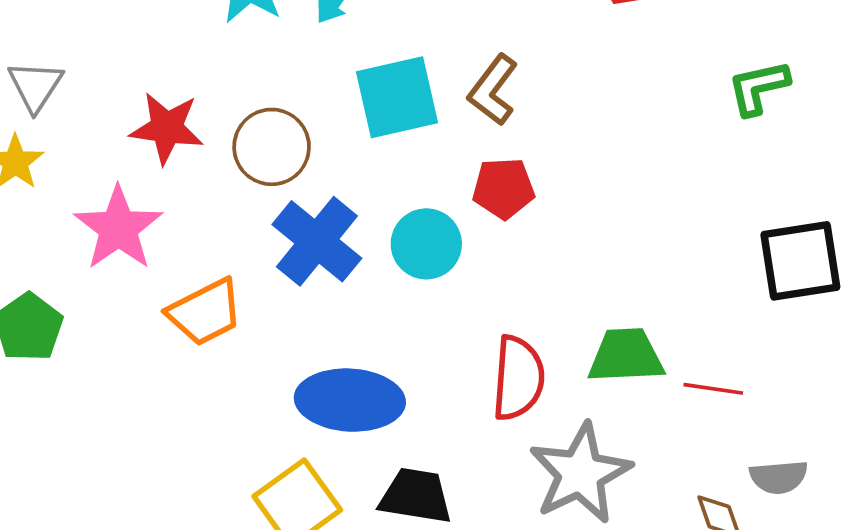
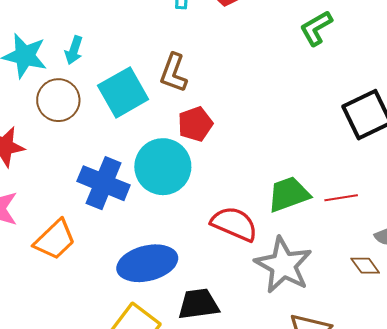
brown circle: (272, 147) -> (58, 100), moved
cyan circle: (426, 244) -> (163, 167), size x1.4
red semicircle: (518, 378) -> (234, 224), turned -54

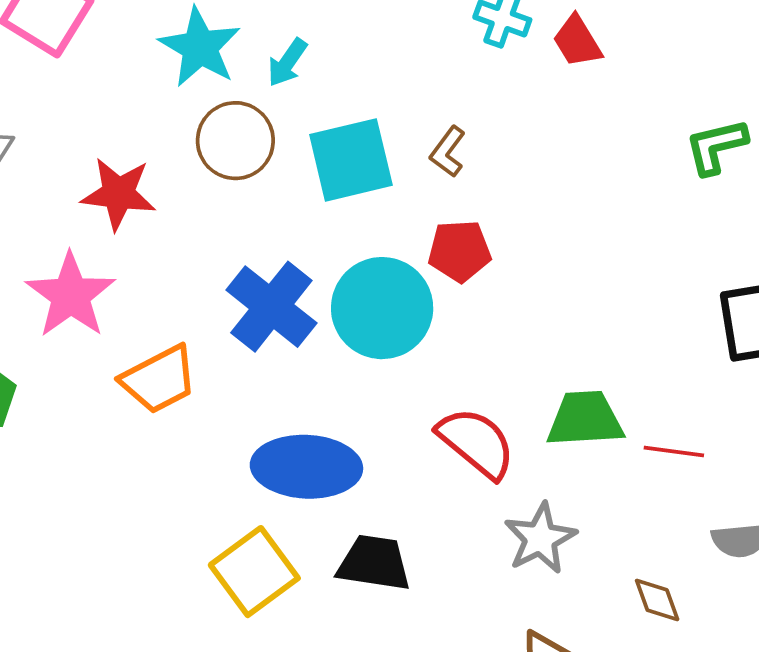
brown L-shape: (174, 73) -> (448, 152), size x0.7
gray star: (283, 265) -> (540, 538), size x0.7
brown diamond: (365, 266) -> (657, 600), moved

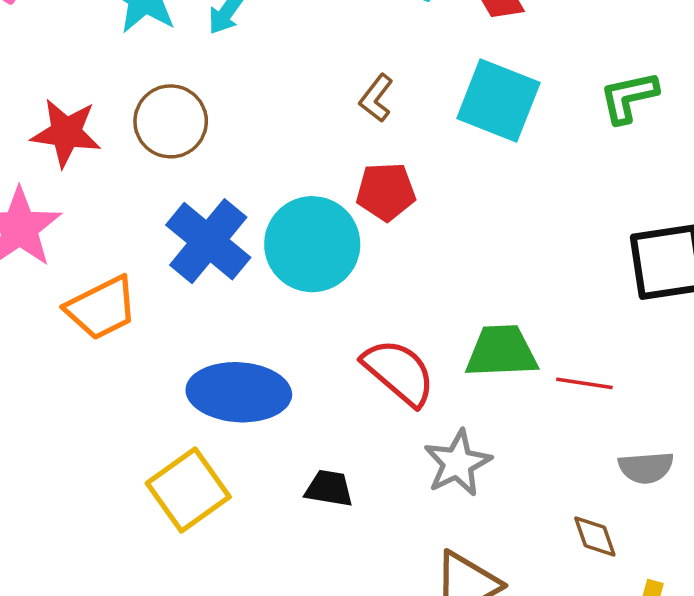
brown circle: (235, 141) -> (171, 121), moved
cyan square: (351, 160) -> (498, 101), moved, turned 34
black trapezoid: (374, 563) -> (329, 488), moved, size x0.7
brown diamond: (657, 600) -> (595, 536), moved

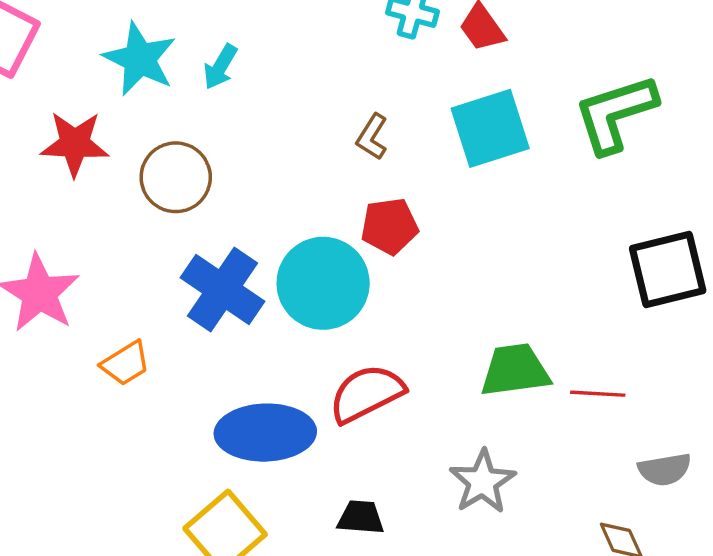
green L-shape: (629, 97) -> (615, 114), size x1.5
cyan square: (498, 101) -> (490, 128), turned -34
red star: (66, 133) -> (75, 144), moved
orange trapezoid: (102, 308) -> (125, 363), size x0.7
red semicircle: (399, 372) -> (367, 394), moved, turned -62

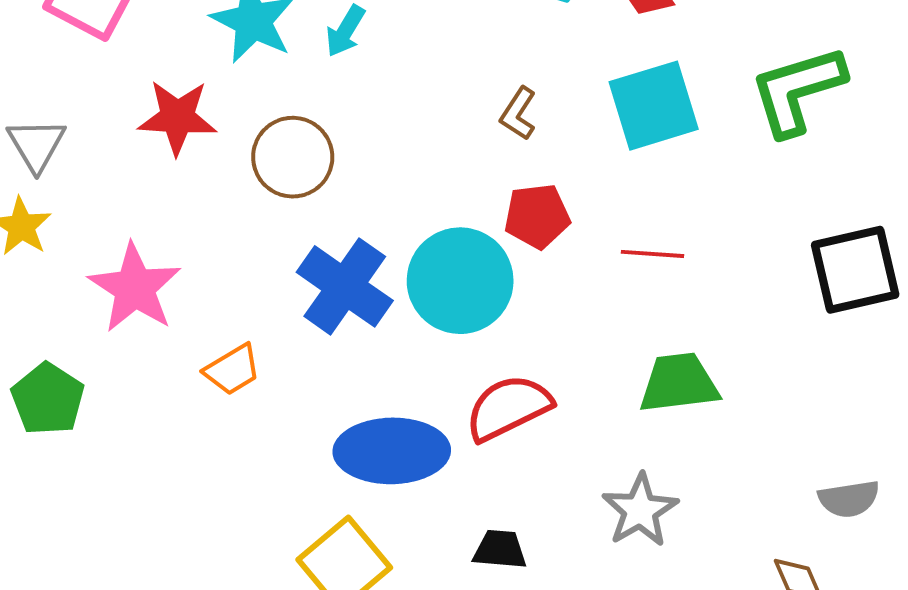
red line: (598, 394) -> (653, 254), moved

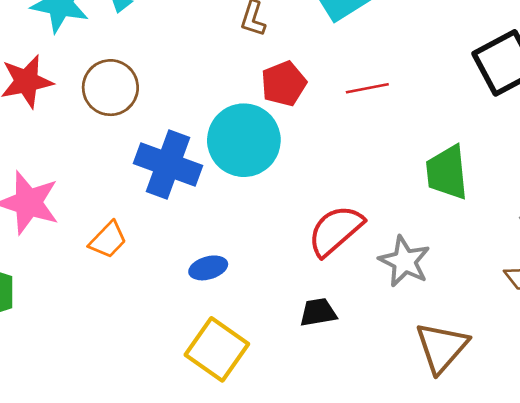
green trapezoid: (679, 383) -> (447, 172), moved, turned -74
red semicircle: (508, 408) -> (336, 231), moved
blue ellipse: (392, 451) -> (208, 268), moved, size x0.5

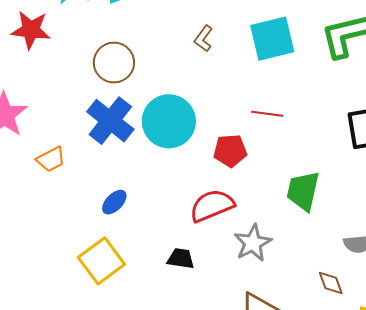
red pentagon: (284, 84) -> (230, 151), moved
brown circle: (110, 88) -> (114, 63), moved
blue ellipse: (208, 268) -> (114, 202), turned -48

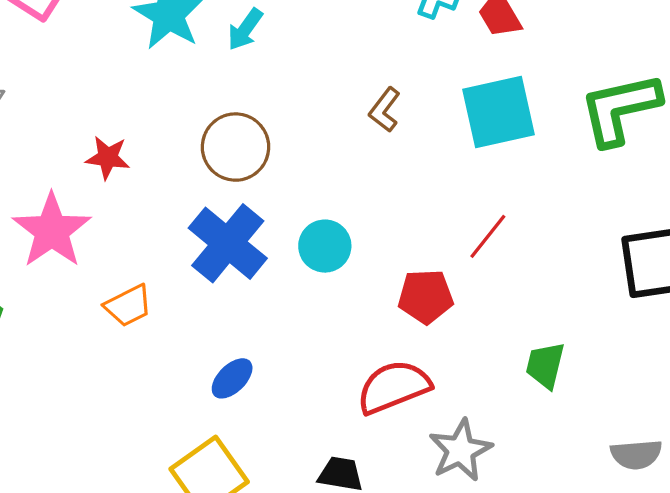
red star: (31, 30) -> (108, 158), moved, size x0.7
red line: (267, 114) -> (488, 236), turned -60
cyan circle: (169, 121) -> (325, 246), size x0.6
green trapezoid: (303, 191) -> (545, 365), size x0.7

